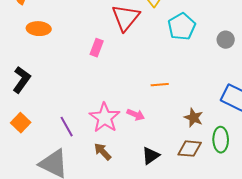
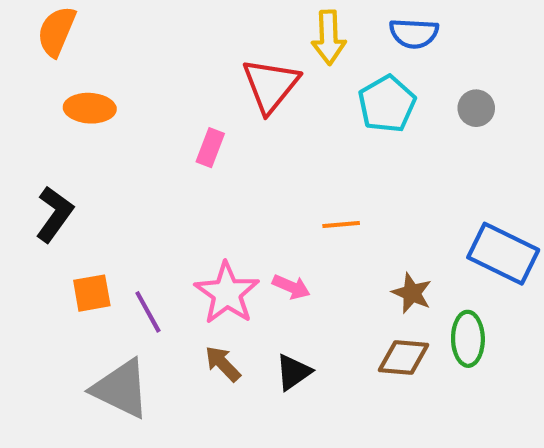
gray circle: (226, 40) -> (476, 108), moved
orange square: (21, 123) -> (92, 293), moved, turned 36
black triangle: (151, 156) -> (293, 372), moved

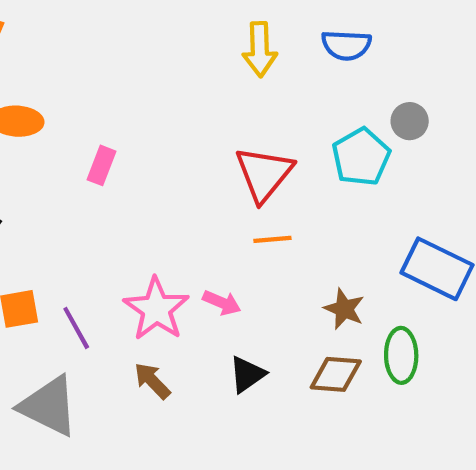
red triangle: (271, 85) -> (264, 174), moved
cyan pentagon: (387, 104) -> (361, 157), moved
pink rectangle: (210, 148) -> (101, 165), moved
black triangle: (293, 372) -> (247, 374), moved

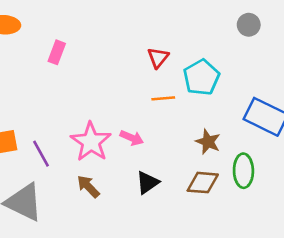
cyan pentagon: (361, 157) -> (201, 77), moved
red triangle: (264, 174) -> (158, 58), size x0.6

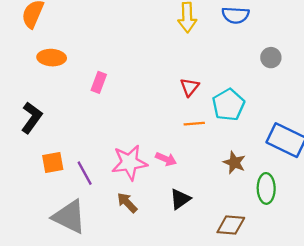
pink star: (91, 142) -> (129, 163), turned 30
brown diamond: (203, 183) -> (231, 225), moved

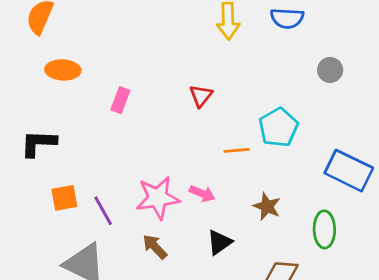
red triangle: (190, 87) -> (201, 96), moved
black L-shape: (32, 118) -> (38, 143), turned -124
brown star: (234, 163) -> (267, 206), moved

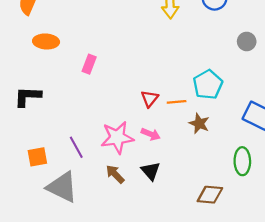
red triangle: (201, 96) -> (150, 99), moved
orange square: (64, 198) -> (37, 157), moved
brown star: (267, 206) -> (199, 123), moved
black triangle: (220, 242) -> (151, 171), moved, turned -36

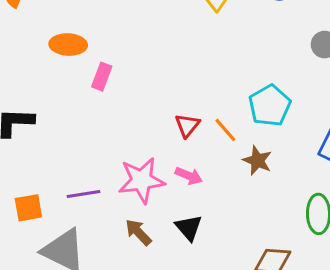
orange ellipse: (46, 41) -> (68, 45), moved
orange line: (177, 102) -> (225, 130), turned 54
purple line: (76, 147) -> (83, 194), turned -70

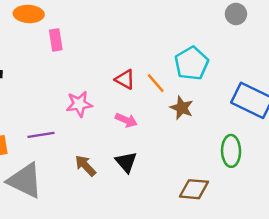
pink rectangle: (102, 77) -> (56, 40), turned -30
red triangle: (187, 125) -> (125, 79), turned -40
pink star: (141, 180) -> (79, 104), moved, size x0.7

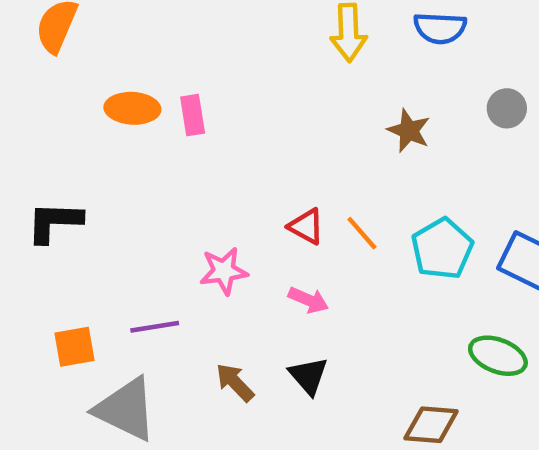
pink rectangle: (56, 40) -> (193, 115), moved
cyan pentagon: (192, 63) -> (442, 249), moved
brown star: (182, 108) -> (409, 131), moved
green ellipse: (231, 151) -> (498, 356), turned -68

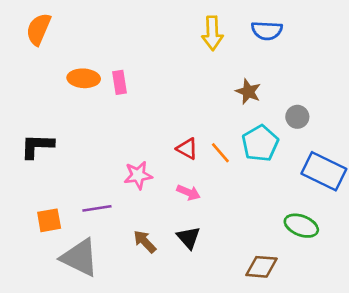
gray circle: (507, 108) -> (297, 117), moved
cyan pentagon: (442, 249) -> (260, 143), moved

